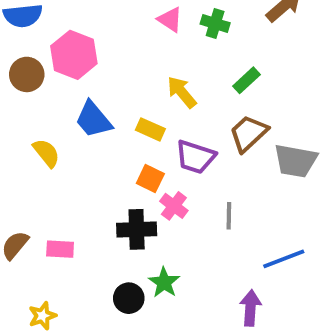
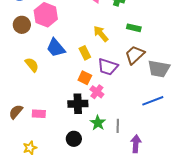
green rectangle: (246, 80) -> (134, 28), turned 56
yellow rectangle: (150, 129) -> (85, 53), turned 40
gray line: (229, 216) -> (118, 126), moved
blue line: (284, 259) -> (153, 101), moved
green star: (164, 282) -> (98, 123), moved

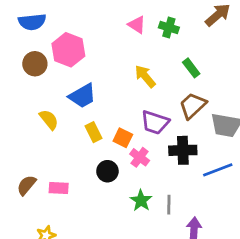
green rectangle: (134, 28) -> (191, 68), turned 40
blue trapezoid: (56, 48) -> (82, 96), turned -80
yellow rectangle: (85, 53) -> (94, 132), moved
black cross: (78, 104) -> (183, 150), moved
black circle: (74, 139) -> (107, 171), moved

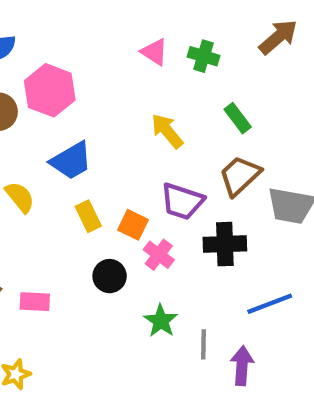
blue line: (218, 170) -> (270, 304), moved
gray line: (169, 205) -> (203, 344), moved

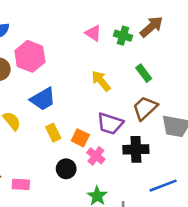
brown arrow: (278, 37) -> (151, 27), moved

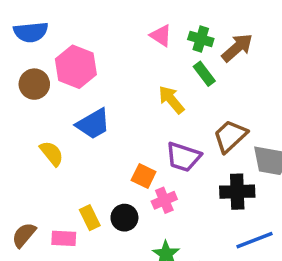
brown arrow: (151, 27) -> (237, 48), moved
green rectangle: (144, 73) -> (204, 74), moved
yellow rectangle: (53, 133) -> (90, 218), moved
black cross: (136, 149) -> (237, 192), moved
pink cross: (96, 156) -> (164, 200), turned 30

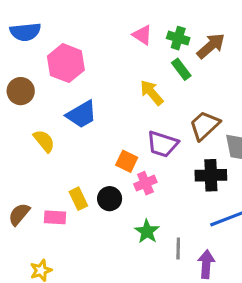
brown circle: (34, 84) -> (21, 91), moved

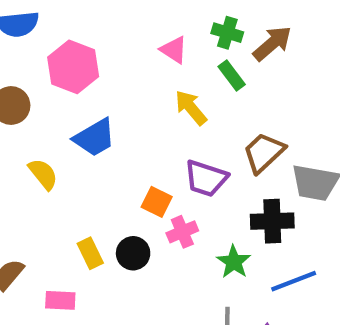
pink triangle: (142, 35) -> (174, 50), moved
pink rectangle: (55, 217) -> (60, 300), moved
green star: (147, 231) -> (234, 262), moved

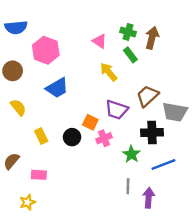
brown arrow: (272, 43) -> (152, 38), turned -35
yellow semicircle: (43, 174) -> (18, 107), moved
yellow rectangle: (90, 253) -> (41, 136), moved
black circle: (133, 253) -> (72, 137), moved

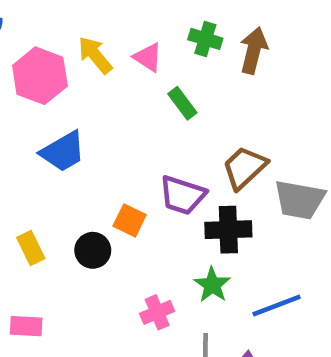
green rectangle: (130, 55) -> (182, 103), moved
yellow arrow: (109, 72) -> (95, 55), moved
black cross: (152, 133) -> (228, 230), moved
pink cross: (104, 138) -> (157, 312), moved

